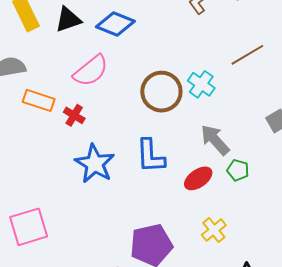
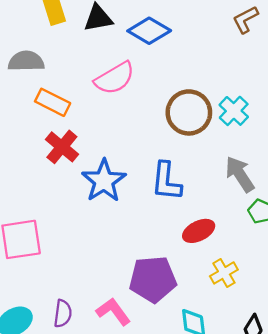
red cross: (74, 115) -> (62, 147), moved, size x1.4
red ellipse: (198, 178) -> (199, 231), moved

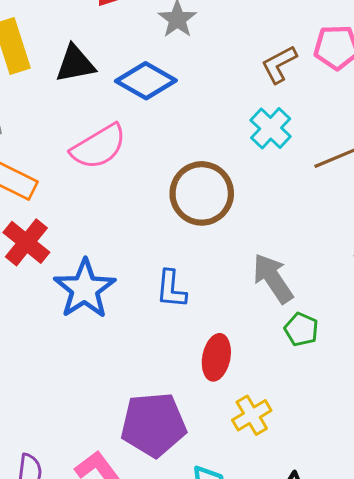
cyan cross: (234, 111) -> (271, 128), moved
blue L-shape: (166, 181) -> (171, 289), size x0.7
red ellipse: (199, 231) -> (216, 357), turned -52

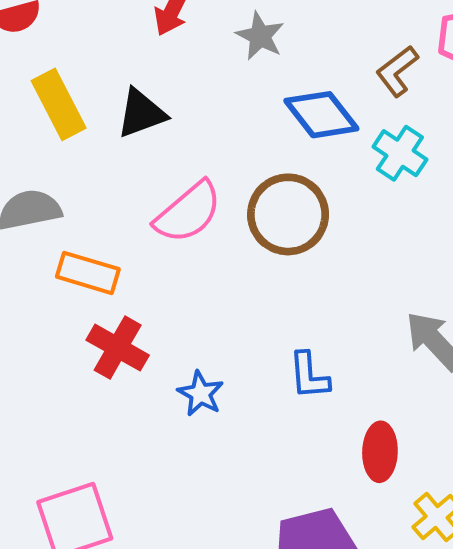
blue diamond: (146, 81) -> (321, 115), moved, turned 32
brown circle: (202, 193) -> (288, 214), moved
blue star: (85, 289) -> (200, 394), size x0.6

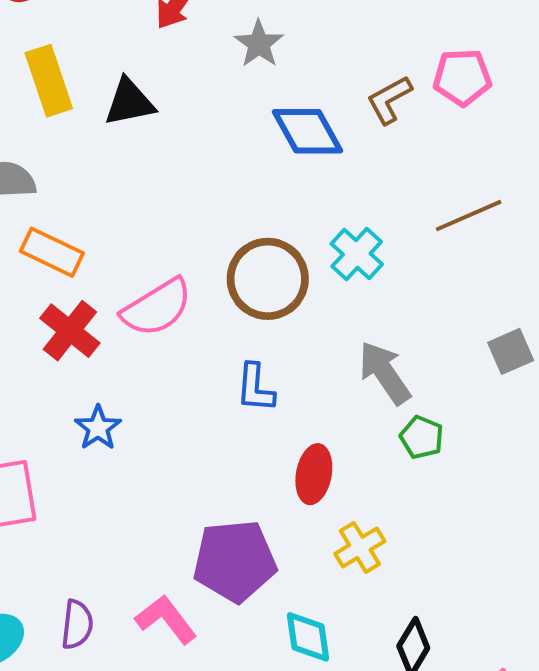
cyan cross: (400, 153) -> (357, 254), moved
pink semicircle: (188, 212) -> (157, 308), moved
brown circle: (288, 214) -> (268, 279), moved
blue star: (200, 394) -> (98, 428), moved

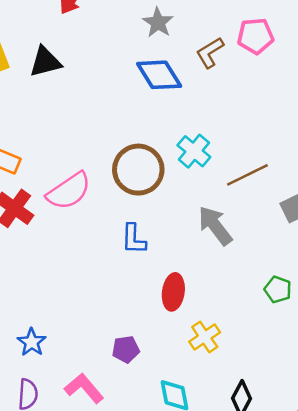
gray star: (259, 44) -> (158, 23), moved
brown line: (469, 216) -> (247, 175), moved
blue star: (98, 428) -> (32, 342), moved
green pentagon: (422, 437) -> (278, 290), moved
purple pentagon: (235, 561) -> (126, 349), size x0.5

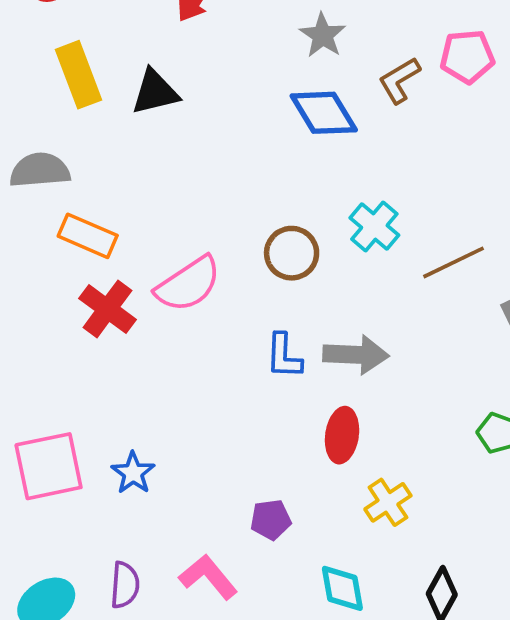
brown circle: (138, 170) -> (292, 253), size x0.7
gray arrow: (215, 226) -> (356, 355), moved, turned 129
blue star: (32, 342) -> (133, 473), moved

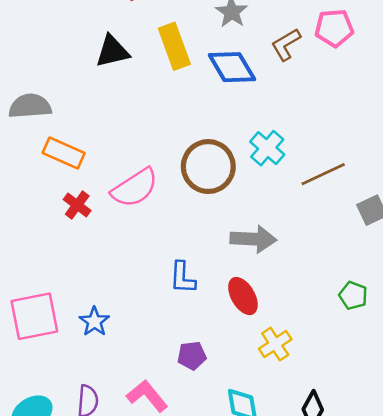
yellow rectangle: (79, 75) -> (174, 46), moved
brown circle: (292, 253) -> (208, 167), size x1.4
red cross: (107, 309) -> (77, 205), size x0.7
blue L-shape: (284, 356) -> (183, 278), moved
red ellipse: (342, 435) -> (243, 296), turned -39

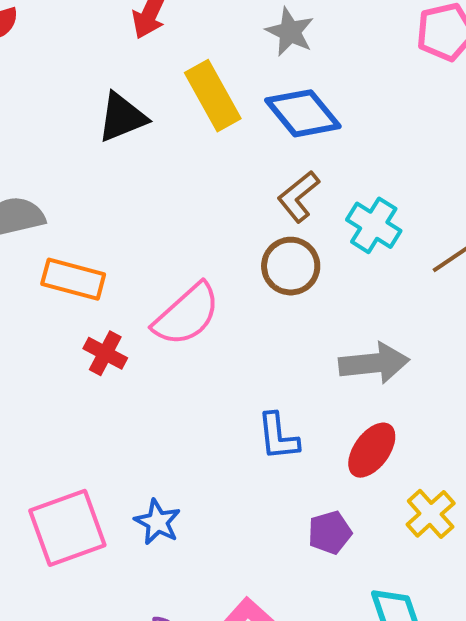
brown L-shape: (286, 44) -> (298, 196), moved
brown circle: (208, 167) -> (291, 266), size x0.7
red ellipse: (243, 296) -> (372, 450), turned 75
purple pentagon: (192, 356) -> (330, 533), moved

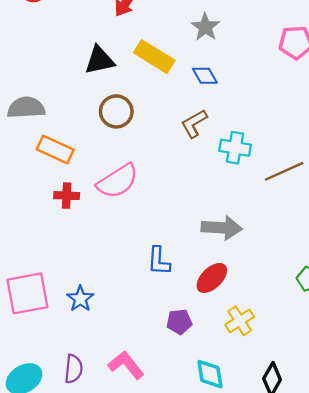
yellow rectangle: (213, 96) -> (154, 57), turned -39
blue diamond: (303, 113) -> (205, 76), size x0.6
cyan cross: (374, 225) -> (235, 148), turned -32
brown circle: (291, 266) -> (116, 111), moved
red cross: (105, 353) -> (67, 196), turned -35

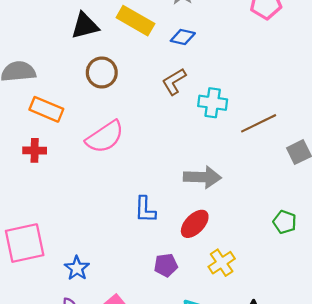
blue diamond: (205, 76) -> (183, 37), turned -45
red cross: (67, 196) -> (35, 150), moved
blue star: (80, 299) -> (77, 268), moved

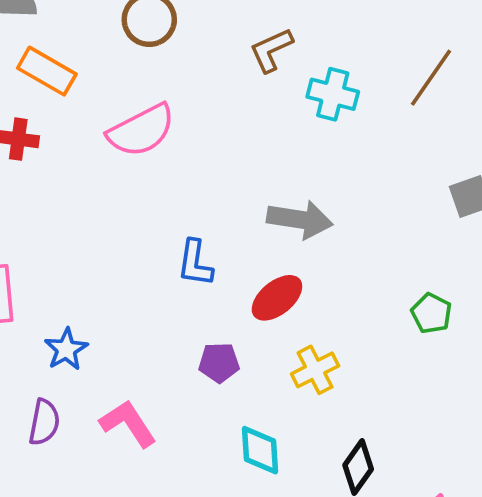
brown line: (259, 123) -> (431, 78), moved, turned -36

